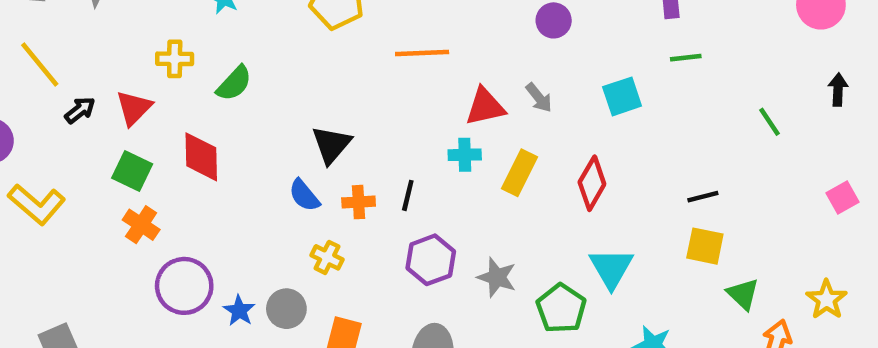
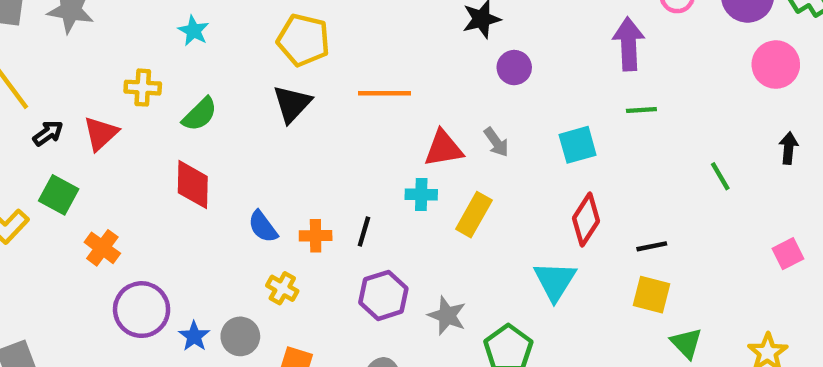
black triangle: (331, 145) -> (292, 104), moved
red diamond: (201, 157) -> (193, 185), moved
green square: (132, 171) -> (59, 195), moved
red diamond: (592, 183) -> (586, 220), moved
cyan triangle: (611, 268) -> (555, 281), moved

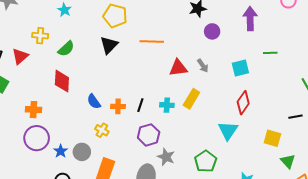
purple arrow: (629, 44) -> (250, 19), moved
cyan cross: (421, 195) -> (167, 105), moved
black line: (652, 246) -> (296, 117), moved
orange cross: (102, 248) -> (34, 110), moved, turned -35
gray star: (447, 316) -> (166, 157), moved

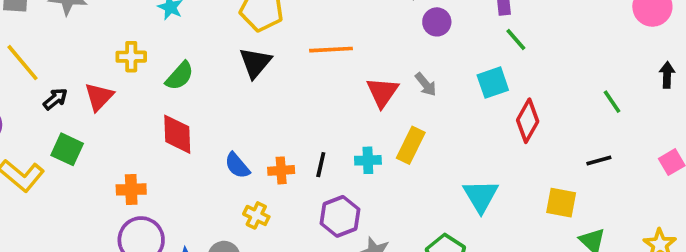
green line: (270, 53) -> (516, 39), moved, turned 56
red triangle: (178, 68) -> (382, 92), turned -42
red diamond: (243, 103) -> (528, 121), moved

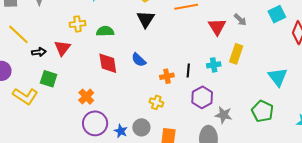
green semicircle: (180, 76) -> (105, 31), turned -126
black arrow: (55, 99) -> (39, 52), turned 40
blue semicircle: (237, 166) -> (139, 60), moved
orange cross: (131, 189) -> (86, 97), turned -35

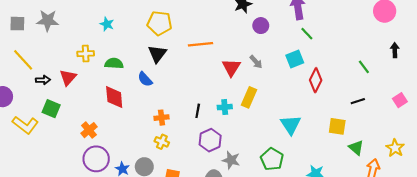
blue semicircle: (139, 60) -> (145, 79), moved
orange cross: (167, 76) -> (162, 118), moved

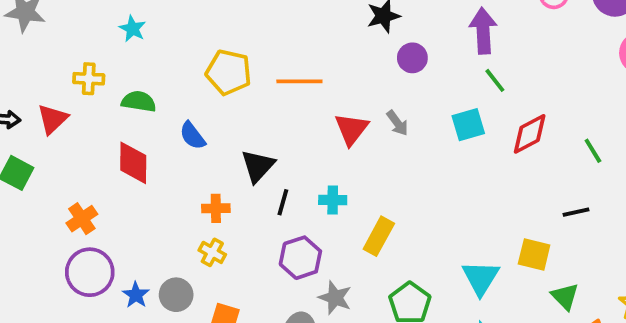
yellow pentagon: (159, 23) -> (229, 72), moved
black triangle: (157, 54) -> (258, 166), moved
red diamond: (316, 80) -> (530, 134), moved, turned 30
yellow rectangle: (249, 97) -> (379, 236), moved
cyan triangle: (291, 125) -> (481, 278), moved

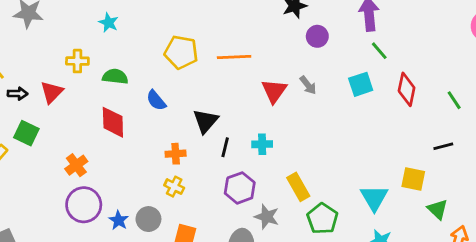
red diamond: (530, 134) -> (407, 89), turned -48
yellow rectangle: (379, 236) -> (298, 187), moved, turned -56

